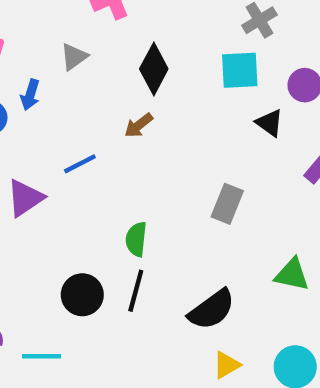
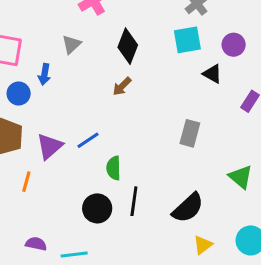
blue line: (80, 164) -> (88, 140), moved
green semicircle: (136, 239) -> (114, 168), moved
green triangle: (292, 275) -> (241, 177), turned 35

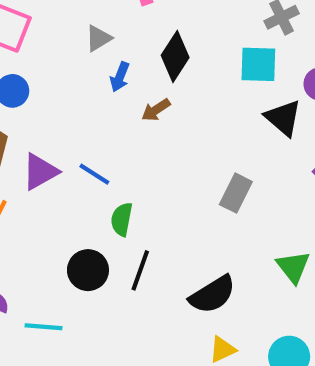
blue arrow: (44, 74) -> (120, 77), moved
black triangle: (212, 74) -> (283, 118), size x1.4
blue line: (88, 140) -> (94, 174), turned 55

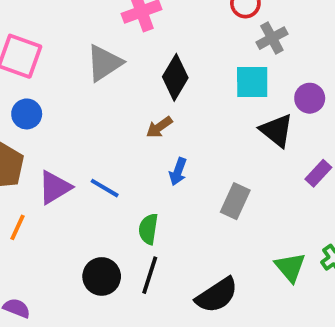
gray triangle: (98, 38) -> (104, 63), size x1.5
blue arrow: (120, 77) -> (178, 172), moved
green semicircle: (122, 219) -> (148, 229), moved

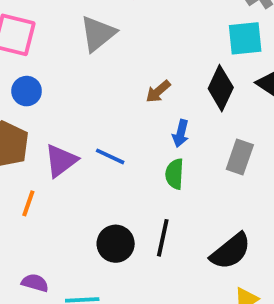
black diamond: (175, 77) -> (221, 88), moved
green semicircle: (148, 229) -> (175, 174), moved

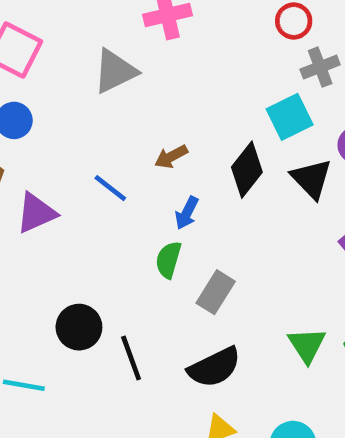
cyan square: (245, 38) -> (290, 117), turned -33
blue line: (110, 156) -> (110, 188), moved
gray rectangle: (240, 157) -> (216, 292), moved
black line: (163, 238) -> (131, 358), moved, turned -45

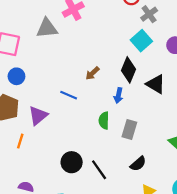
gray triangle: (115, 71) -> (47, 28), moved, turned 35
black triangle: (311, 179) -> (156, 84), moved
blue arrow: (187, 213) -> (118, 95), moved
black semicircle: (214, 367) -> (138, 164), size x0.7

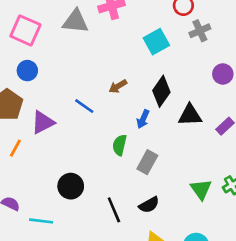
cyan square: (141, 41) -> (156, 42), moved
black triangle: (156, 84) -> (190, 115), turned -45
black line: (99, 170) -> (114, 210), moved

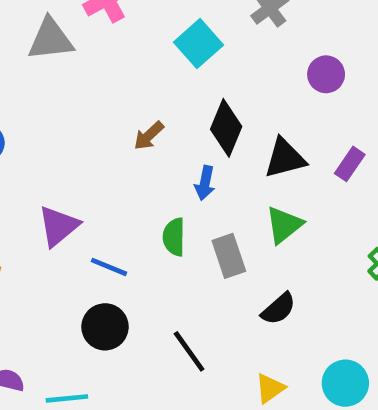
blue line: (84, 106) -> (109, 267), moved
purple triangle: (43, 122) -> (58, 226), moved
gray rectangle: (147, 162) -> (229, 256), turned -35
green triangle: (201, 189) -> (284, 225), moved, turned 40
black semicircle: (149, 205) -> (279, 309), moved

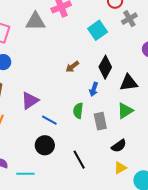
yellow triangle: (270, 388) -> (120, 168), moved

